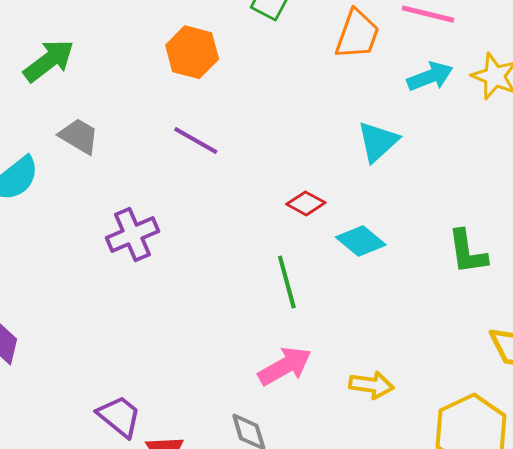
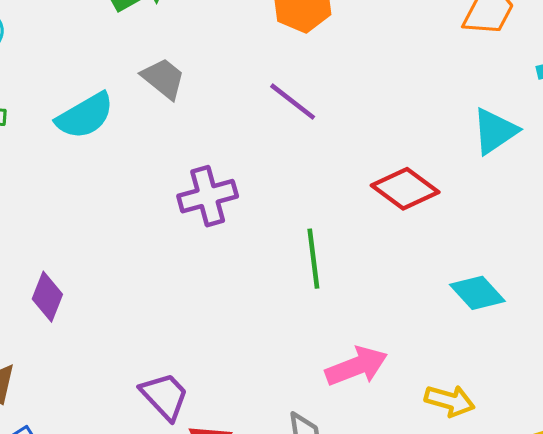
red diamond: (306, 203) -> (405, 189), size x1.5
cyan diamond: (361, 241) -> (477, 293), moved
green line: (287, 282) -> (313, 259), moved

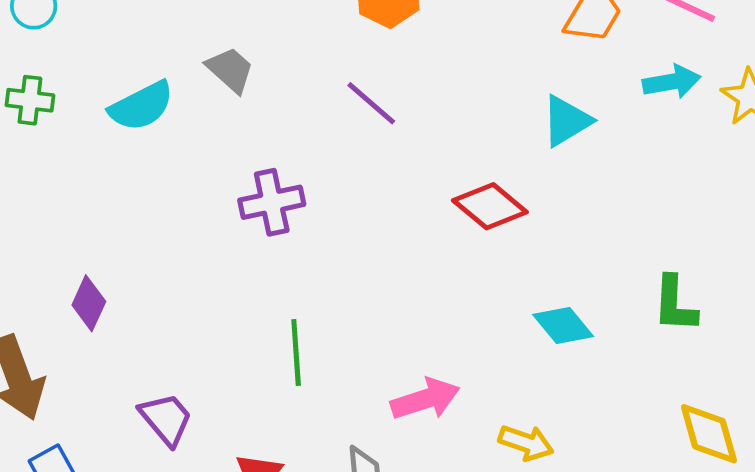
cyan triangle: (495, 131) -> (566, 121), moved
green line: (313, 259) -> (296, 353), moved
purple trapezoid: (165, 396) -> (166, 419), moved

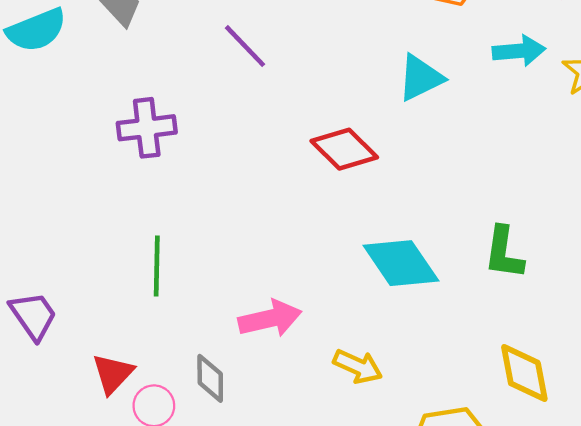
cyan diamond: (563, 326) -> (401, 263), size x1.4

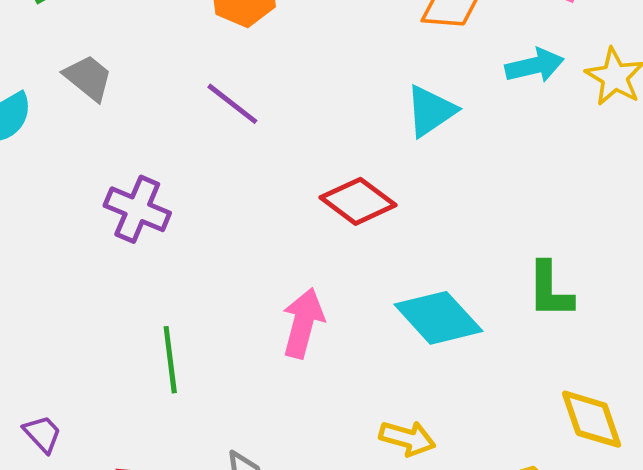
purple cross: (147, 128) -> (137, 209), turned 38
purple trapezoid: (33, 316) -> (42, 434), size x0.7
pink arrow: (270, 319) -> (303, 323), moved, turned -54

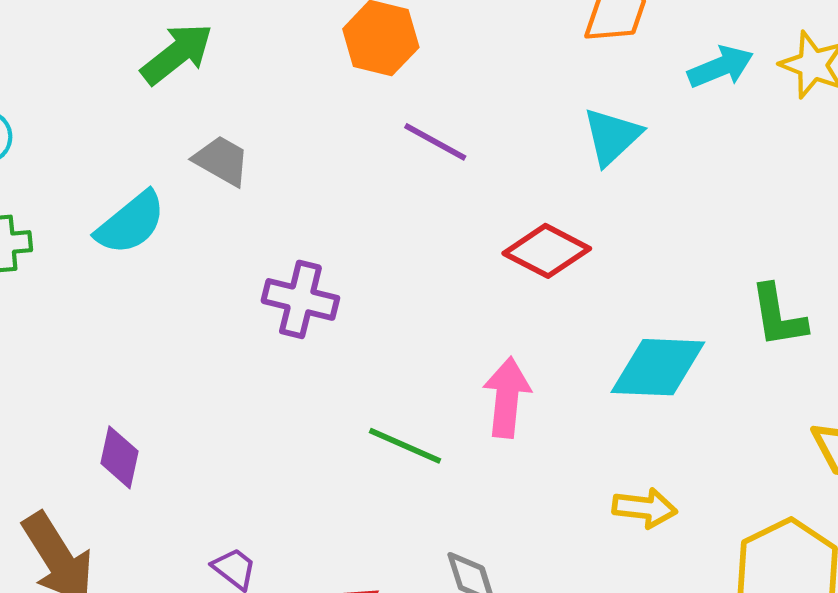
purple line: (232, 104) -> (435, 142), moved
cyan diamond: (438, 318) -> (658, 367), turned -36
green line: (170, 360) -> (405, 446), moved, turned -50

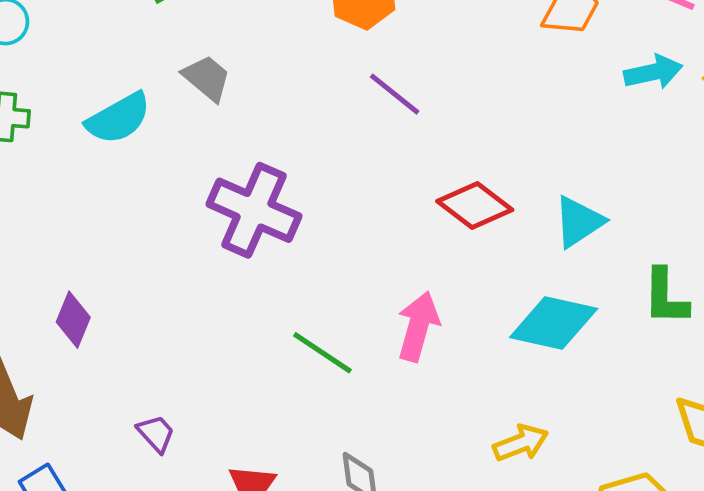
cyan triangle: (612, 136) -> (579, 222), moved
purple cross: (300, 299) -> (254, 210), size x1.4
yellow arrow: (645, 508) -> (521, 443), turned -38

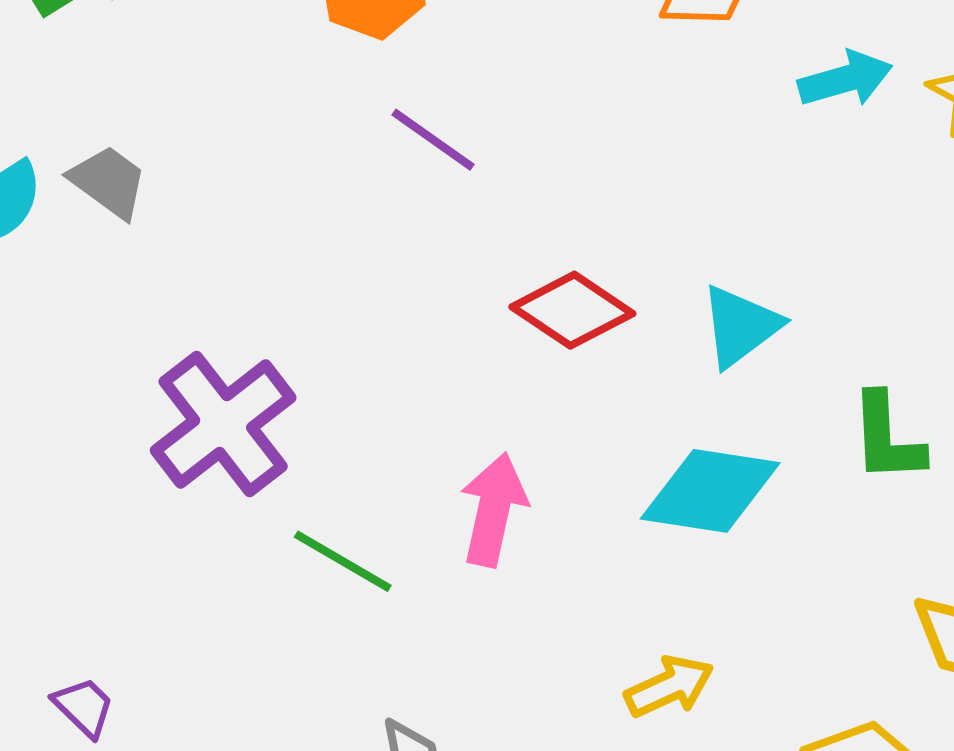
gray trapezoid: (207, 78) -> (108, 182), moved
purple cross: (254, 210) -> (223, 424), moved, turned 32

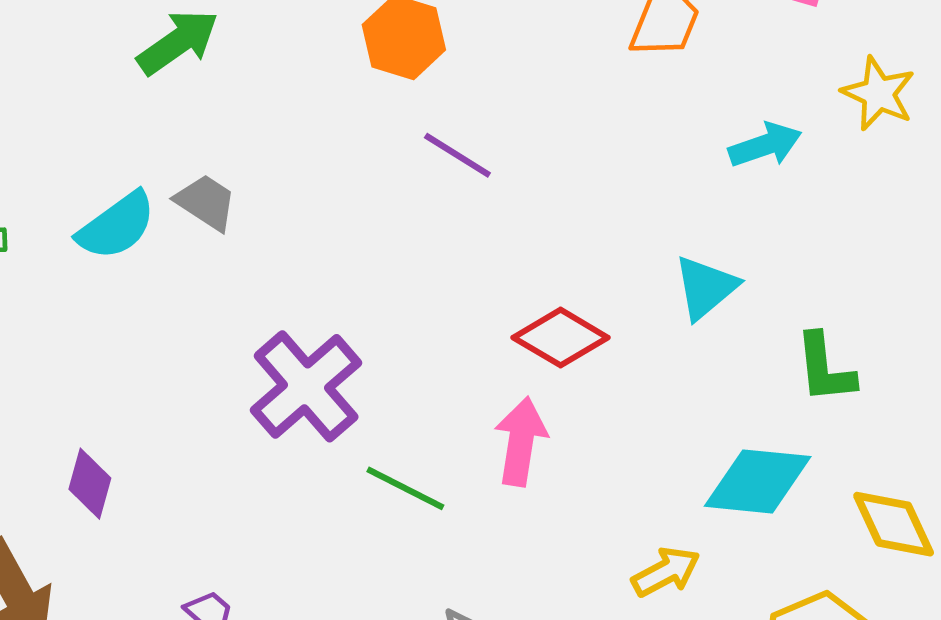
cyan arrow: (845, 79) -> (765, 145), moved
red diamond: (572, 310) -> (561, 338), moved
cyan diamond: (710, 491) -> (758, 481), moved

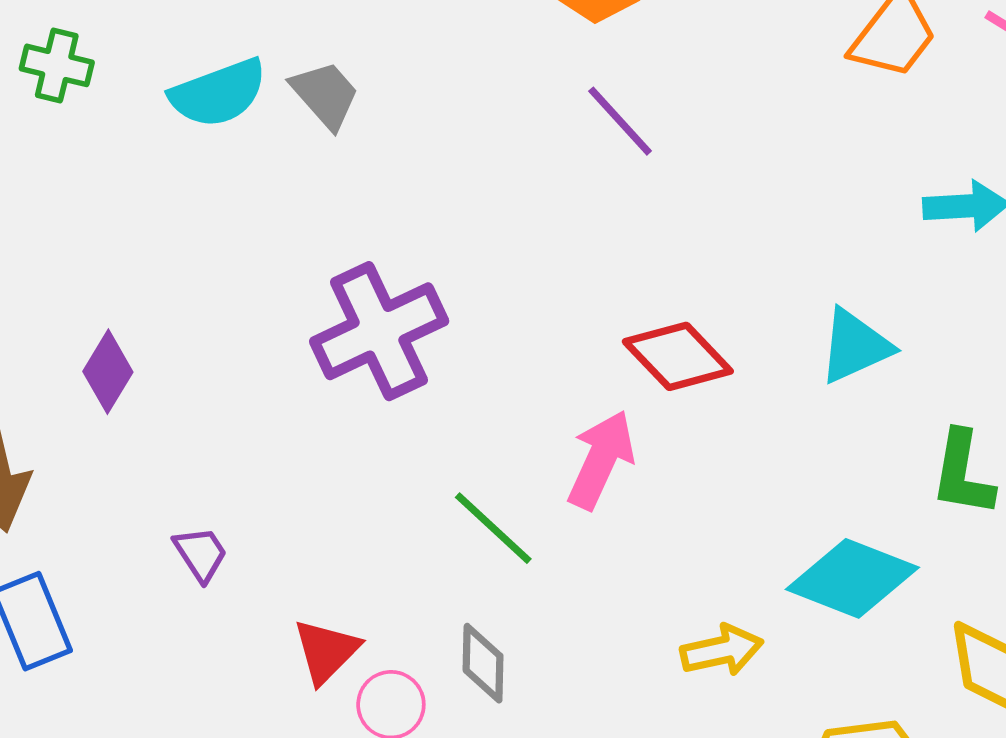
green line: (405, 488) -> (493, 528), moved

